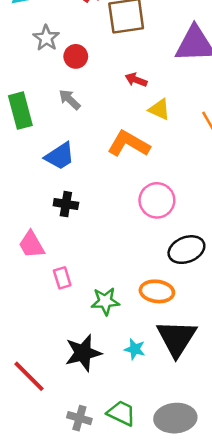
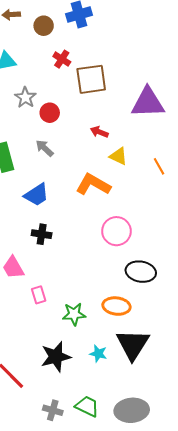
black ellipse: (186, 250) -> (141, 272), turned 32

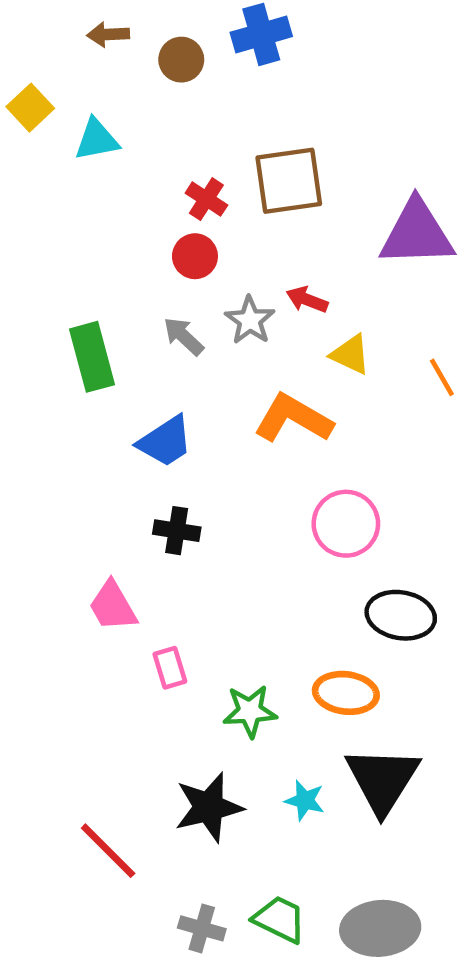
red cross: (62, 59) -> (206, 199), moved
gray star: (25, 98) -> (250, 320), moved

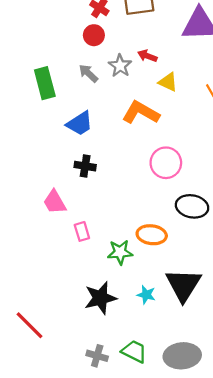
orange ellipse: (346, 693) -> (152, 235), moved
red line: (108, 851) -> (30, 325), moved

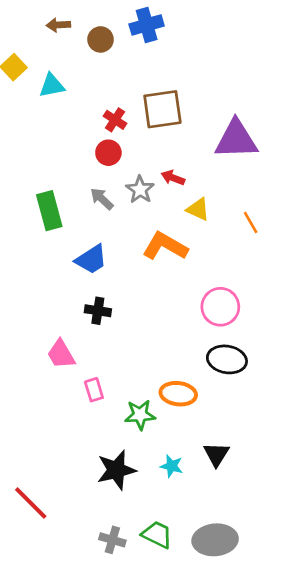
pink circle: (166, 163) -> (220, 307), moved
black triangle: (183, 285) -> (216, 454), size x0.6

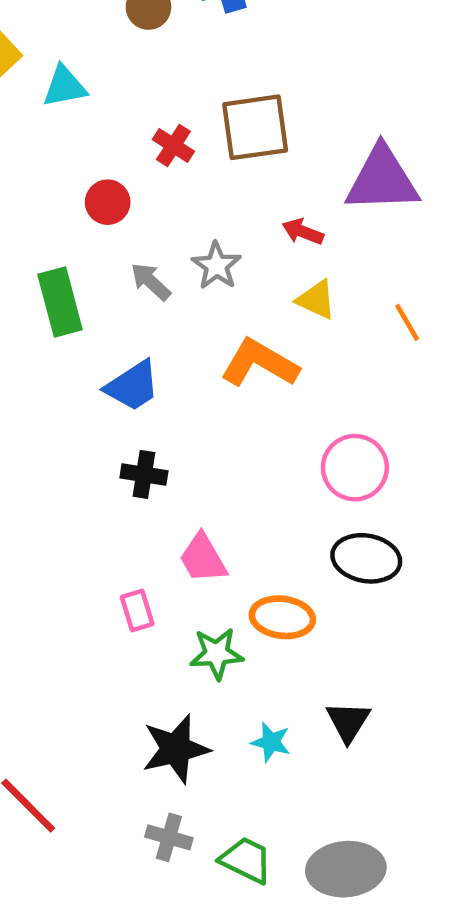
red circle: (108, 153) -> (108, 202), moved
red arrow: (173, 178) -> (303, 232), moved
pink trapezoid: (61, 354) -> (203, 558), moved
gray cross: (112, 540) -> (169, 837), moved

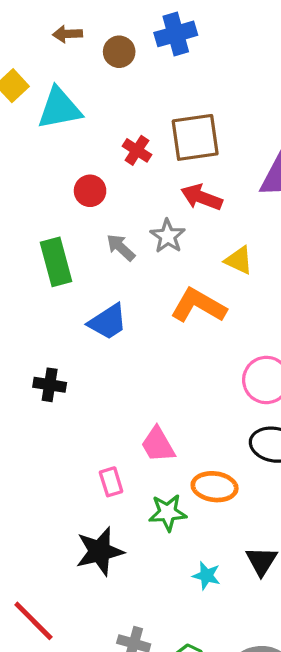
cyan triangle: (65, 86) -> (59, 108), size x1.4
red arrow: (303, 232) -> (202, 197), moved, size x1.4
black cross: (144, 474) -> (50, 385), moved
black star: (176, 749) -> (100, 551), moved

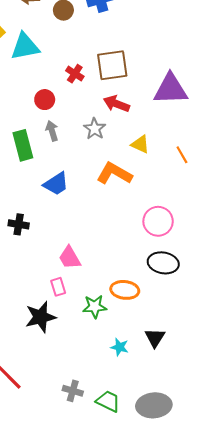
gray arrow: (121, 247) -> (52, 131), moved, turned 30
pink trapezoid: (158, 445) -> (70, 258), moved
black star: (100, 551) -> (41, 317), moved

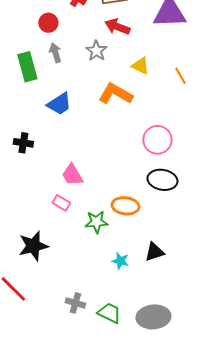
pink rectangle: (58, 287) -> (61, 203), turned -42
black star: (41, 317) -> (33, 246), moved
black triangle: (155, 338) -> (154, 252), turned 40

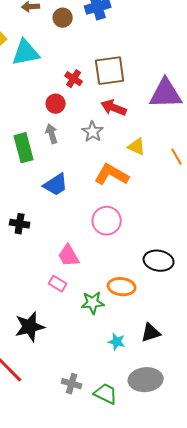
red circle: (48, 23) -> (56, 104), moved
pink circle: (157, 140) -> (107, 221), moved
gray ellipse: (153, 317) -> (146, 380), moved

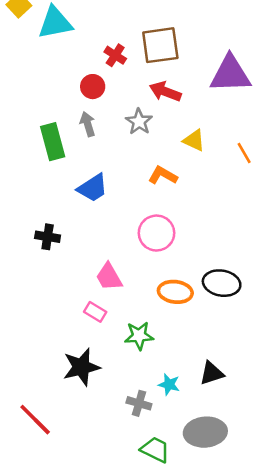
orange L-shape: (112, 175) -> (163, 175), size x0.7
orange ellipse: (122, 287) -> (175, 292), moved
black star: (30, 327) -> (81, 367), moved
gray cross: (72, 384) -> (139, 403), moved

